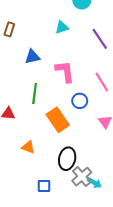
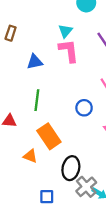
cyan triangle: (62, 27) -> (65, 31), turned -32
pink L-shape: (65, 71) -> (69, 51), moved
orange rectangle: (58, 120) -> (49, 136), moved

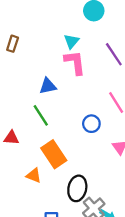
blue triangle: (35, 62) -> (48, 86), moved
green line: (37, 100) -> (41, 115), turned -40

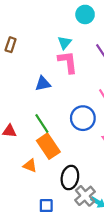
green line: (41, 115) -> (42, 124), moved
blue circle: (91, 124) -> (83, 118), size x1.5

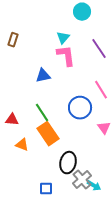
orange triangle: (30, 166) -> (22, 145), moved

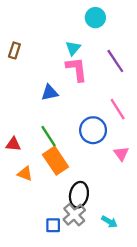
gray cross: (82, 180) -> (74, 215), moved

